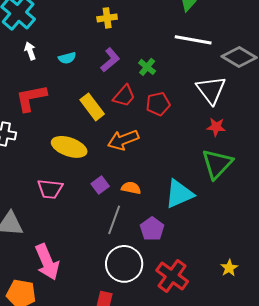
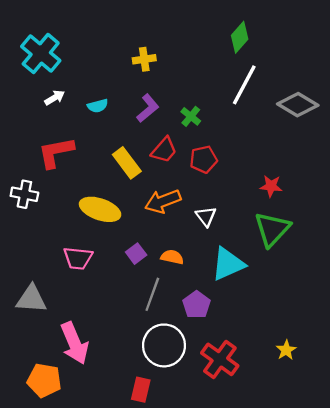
white line: (193, 40) -> (244, 85), turned -72
white arrow: (30, 51) -> (55, 98), turned 78
white triangle: (211, 90) -> (206, 216), moved, size x0.6

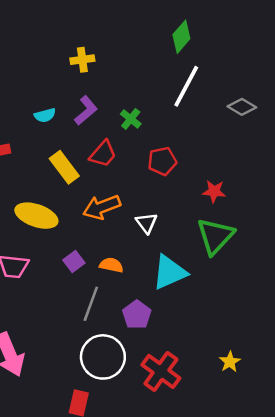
gray diamond: (298, 105) -> (242, 107), size x0.7
cyan semicircle: (98, 106) -> (45, 115), moved
red pentagon: (204, 159) -> (162, 161), moved

